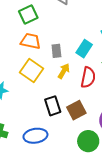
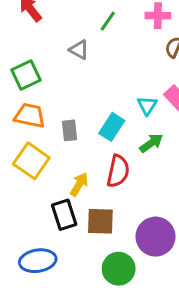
yellow arrow: (64, 71) -> (79, 184), moved
brown square: (76, 110) -> (100, 221), turned 30

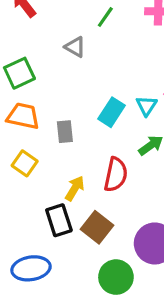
cyan rectangle: (112, 127) -> (111, 112), moved
yellow square: (31, 161) -> (25, 163), size x0.7
brown square: (100, 221) -> (97, 227), turned 36

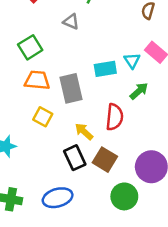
cyan rectangle: (111, 112) -> (105, 69), turned 55
gray rectangle: (65, 132) -> (71, 88), size x1.6
yellow arrow: (75, 188) -> (84, 131), turned -72

